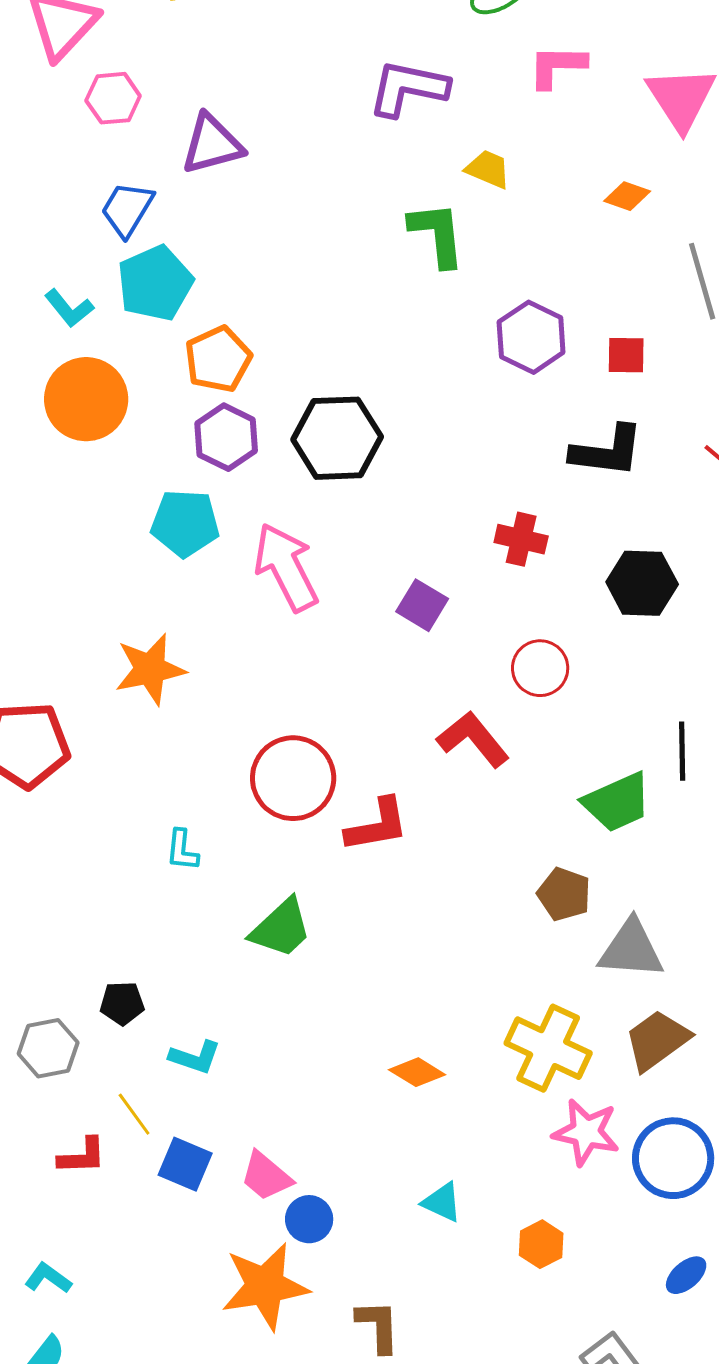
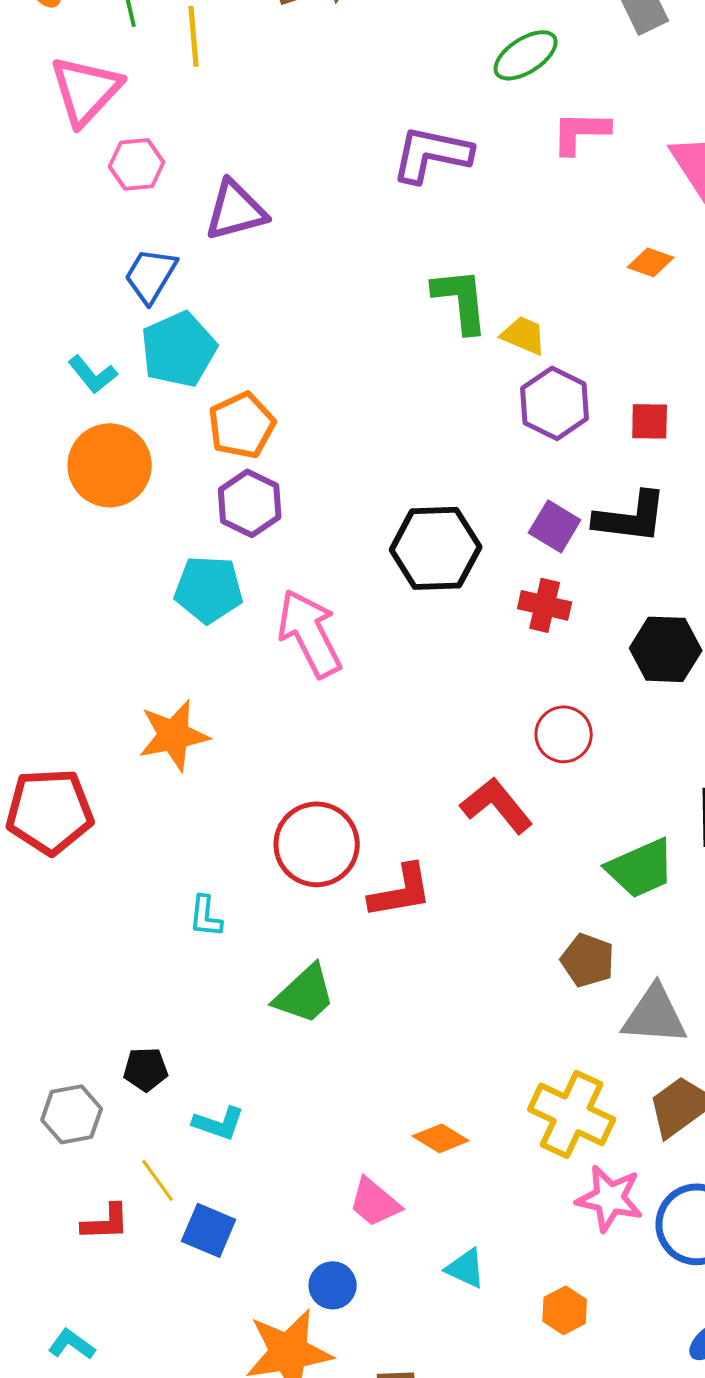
yellow trapezoid: (488, 169) -> (524, 335), moved
black hexagon: (337, 438) -> (436, 548), moved
purple square: (422, 605) -> (555, 526), moved
pink trapezoid: (266, 1176) -> (375, 1202), moved

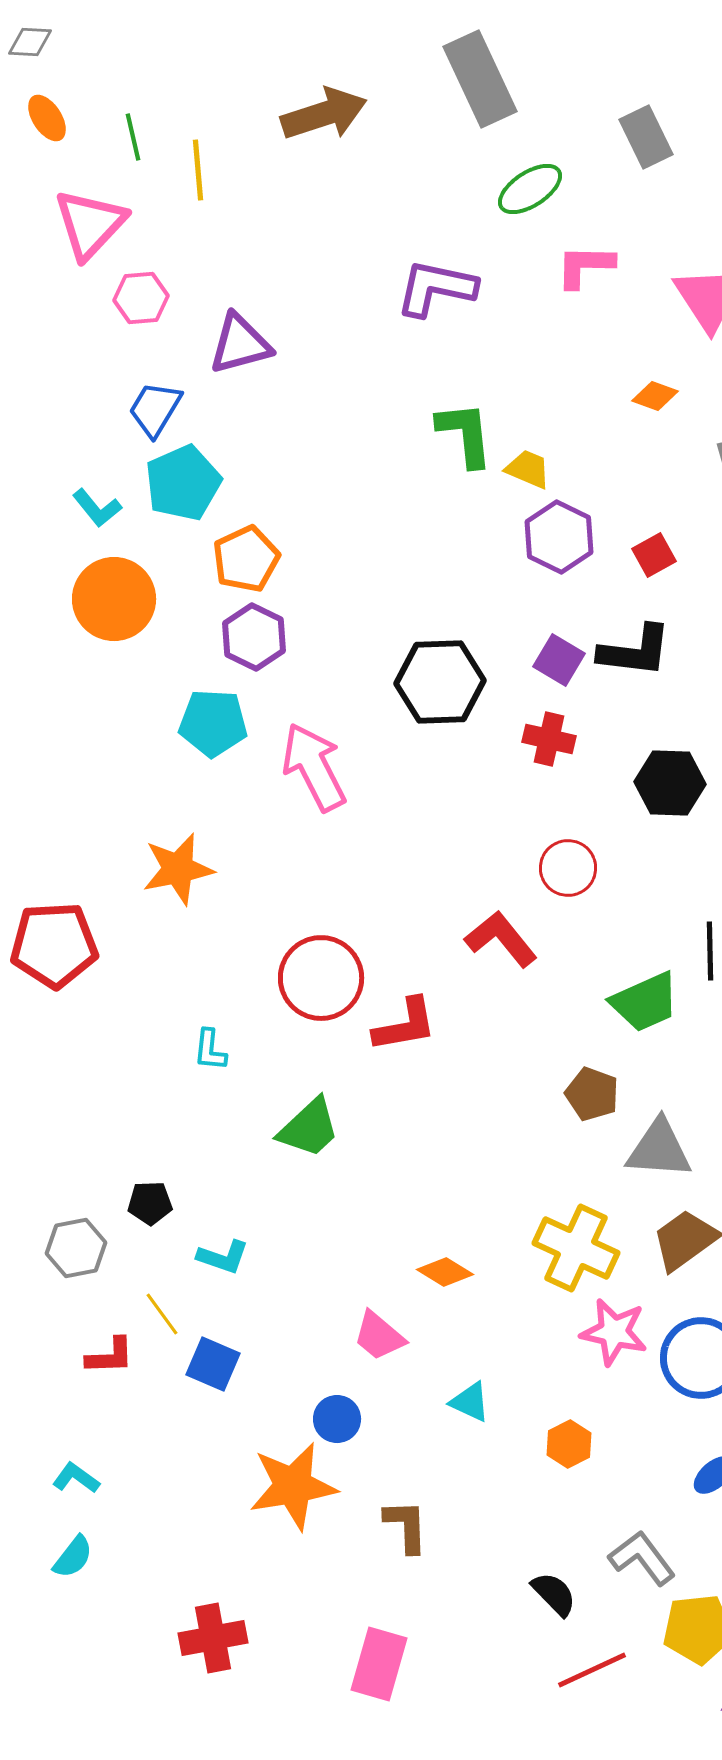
red square: (650, 421) -> (654, 555), turned -30

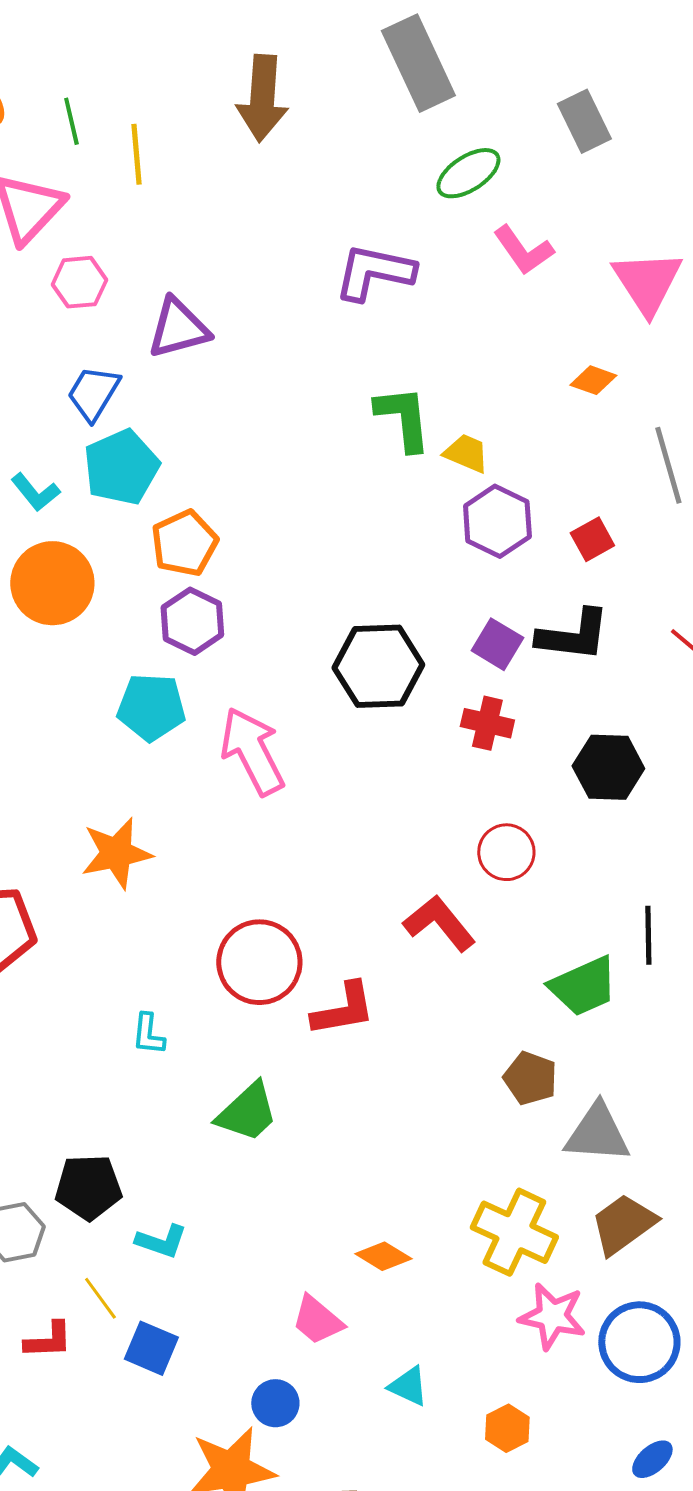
brown arrow: (324, 114) -> (262, 98), turned 112
pink L-shape: (585, 266) -> (523, 250), turned -126
black pentagon: (150, 1203) -> (88, 1187), size x1.5

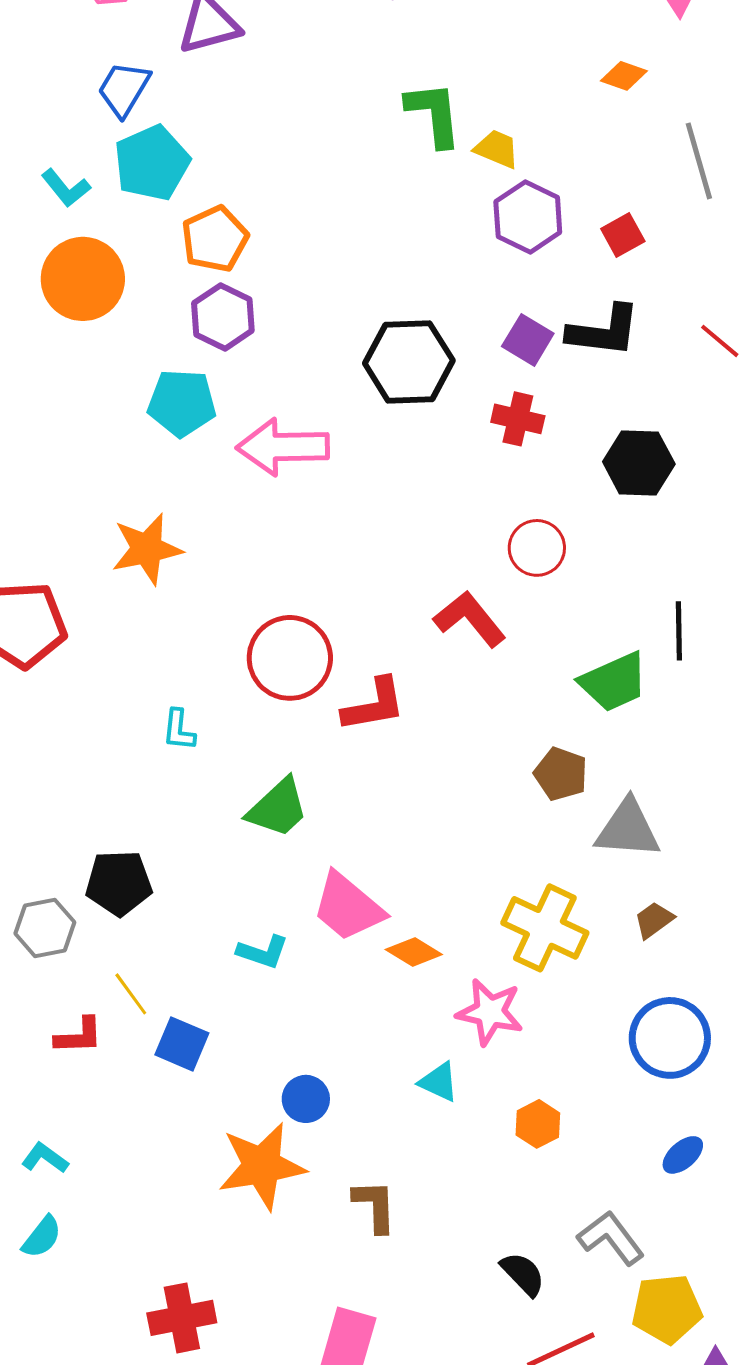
pink arrow: (252, 751) -> (283, 447), turned -64
brown trapezoid: (623, 1224) -> (654, 920), size x0.6
cyan L-shape: (161, 1241) -> (263, 952), moved
pink star: (552, 1316) -> (490, 1012), moved
pink trapezoid: (317, 1320) -> (348, 907), moved, size x1.4

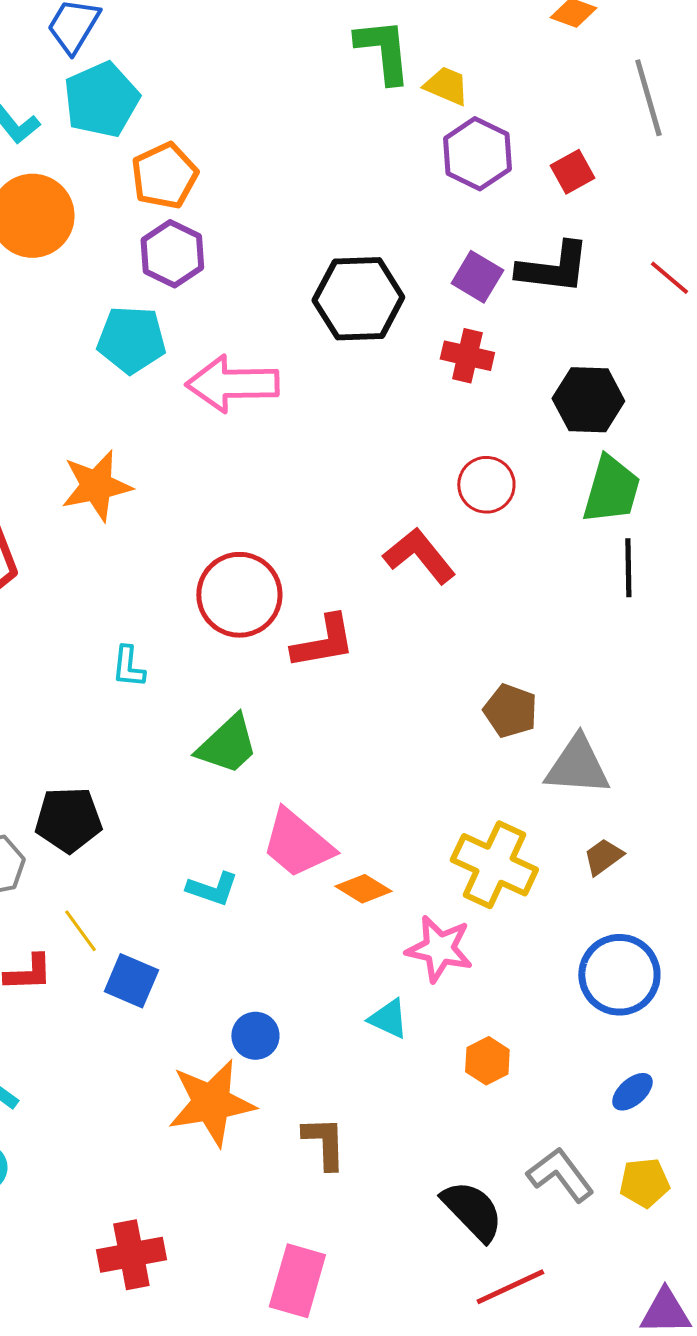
green trapezoid: (614, 682) -> (611, 490), moved, turned -50
black semicircle: (523, 1274) -> (472, 1211), size x1.4
yellow pentagon: (667, 1309) -> (644, 1183), moved, size x0.7

